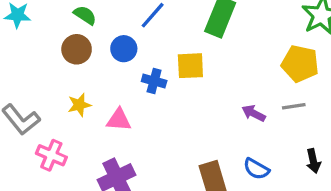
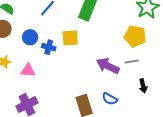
blue circle: (124, 49) -> (30, 37), moved
purple arrow: (254, 113) -> (108, 66), size x1.6
black arrow: (313, 161) -> (143, 86), moved

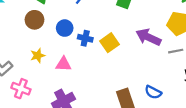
yellow square: (70, 38) -> (110, 43), moved, turned -30
purple arrow: (108, 66) -> (148, 37), moved

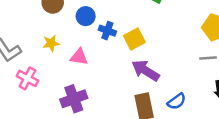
purple arrow: (148, 37) -> (146, 71), moved
blue semicircle: (153, 92) -> (177, 101), turned -70

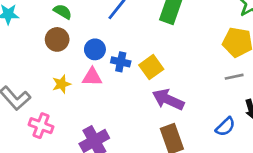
pink triangle: (79, 57) -> (92, 77), moved
blue semicircle: (177, 101) -> (225, 127), moved

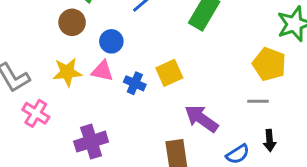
blue cross: (121, 62) -> (135, 83), moved
yellow star: (61, 84) -> (67, 72), size x1.4
purple arrow: (168, 100) -> (201, 119), moved

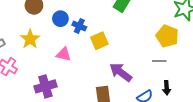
pink triangle: (102, 71) -> (64, 54), moved
yellow star: (67, 72) -> (30, 39), turned -30
blue cross: (135, 83) -> (79, 26), moved

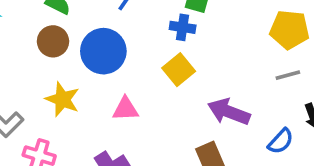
blue circle: (60, 19) -> (103, 51), size x1.6
blue cross: (79, 26) -> (183, 27), moved

